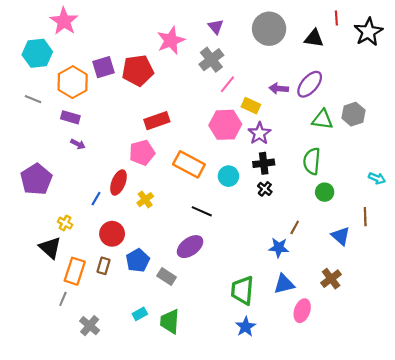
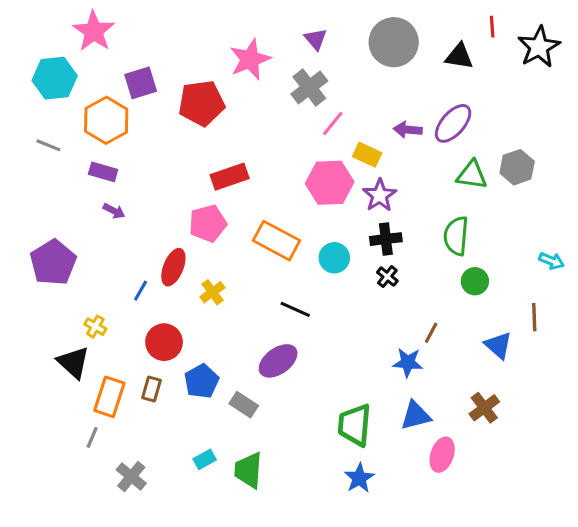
purple square: (104, 67) -> (141, 83), moved

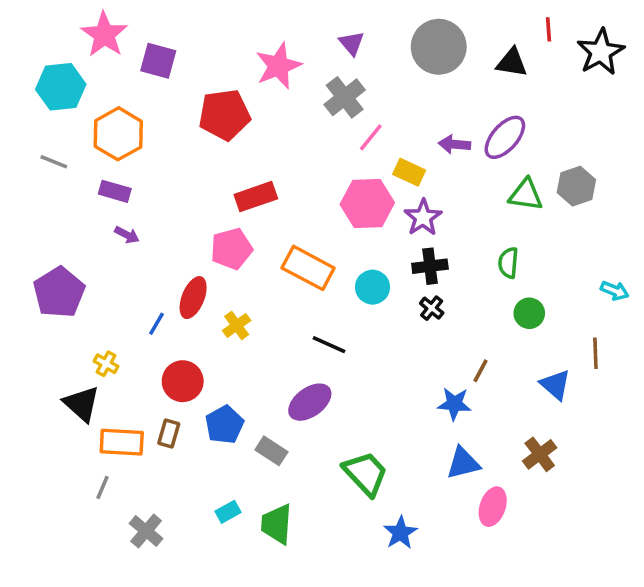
purple square: (141, 83) -> (158, 61), moved, turned 32
green semicircle: (456, 236) -> (508, 263), size x0.7
orange rectangle: (109, 397) -> (122, 442), turned 75
green trapezoid: (355, 425) -> (366, 473), moved, turned 132

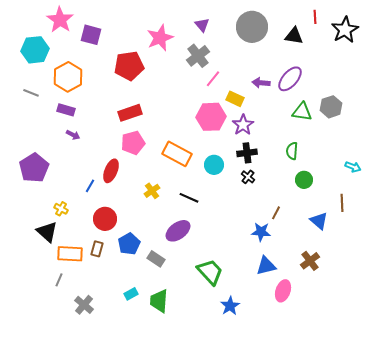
red rectangle: (256, 197) -> (130, 113), moved
yellow cross: (237, 325) -> (152, 191), moved

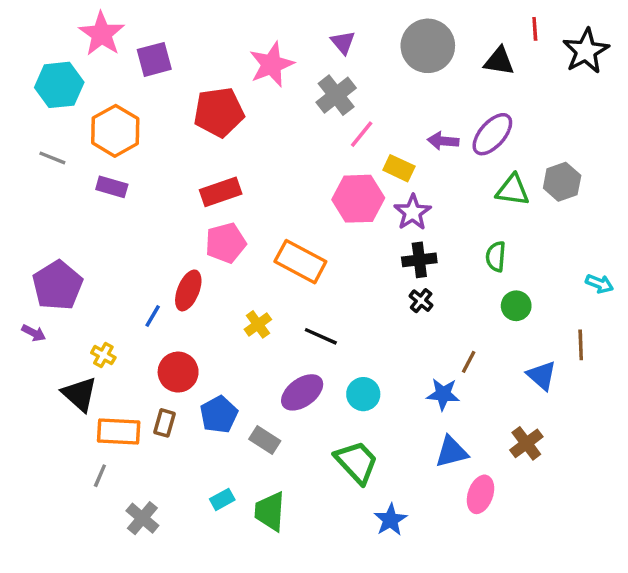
purple square: (91, 35) -> (154, 59), turned -30
purple arrow: (73, 135) -> (34, 333), moved
cyan circle: (214, 165) -> (363, 394), moved

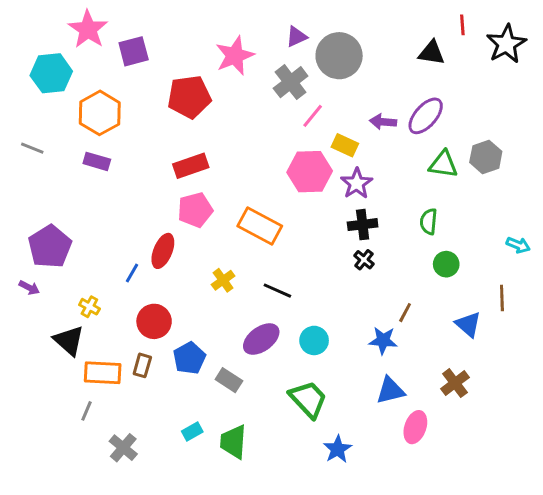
purple triangle: (343, 42) -> (296, 37), turned 45
gray circle: (428, 46) -> (339, 56), moved
gray line: (52, 158) -> (32, 148), moved

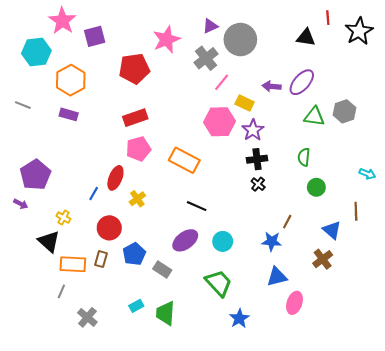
yellow cross: (223, 280) -> (137, 199), moved
brown cross: (455, 383) -> (323, 259), moved

